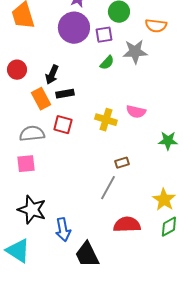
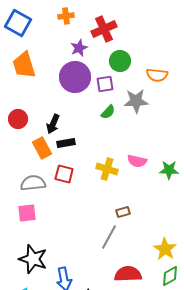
green star: (168, 141) -> (169, 170), moved

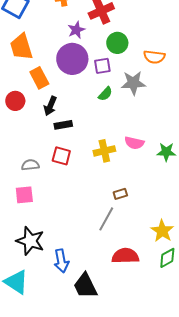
orange rectangle: (42, 148) -> (39, 78), moved
yellow cross: (107, 169) -> (104, 151), turned -30
gray semicircle: (33, 183) -> (30, 165), size x0.7

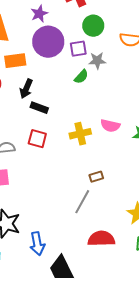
purple star: (76, 30) -> (39, 14), moved
orange rectangle: (39, 78) -> (15, 61), turned -70
gray star: (133, 83) -> (97, 61), moved, size x0.7
black rectangle: (63, 125) -> (39, 108), turned 30

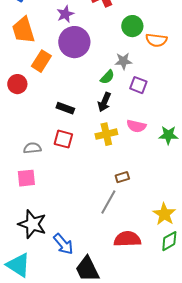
green circle: (93, 26) -> (132, 26), moved
purple square: (78, 49) -> (138, 85), moved, turned 30
orange rectangle: (15, 61) -> (41, 61), turned -50
black arrow: (26, 89) -> (104, 102), moved
blue arrow: (37, 244) -> (63, 244), turned -30

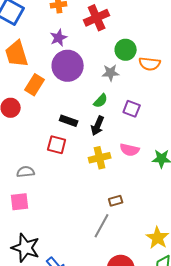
gray star: (123, 61) -> (111, 73), moved
black rectangle: (65, 108) -> (69, 121), moved
red square: (63, 139) -> (57, 145), moved

